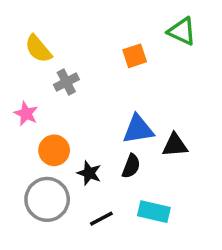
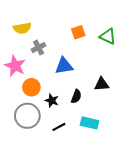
green triangle: (182, 31) -> (108, 36), moved
yellow semicircle: (38, 49) -> (22, 28), turned -60
pink star: (26, 114) -> (15, 66), size x1.5
blue triangle: (138, 129) -> (64, 66), moved

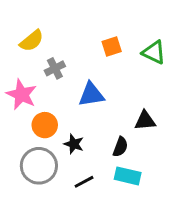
yellow semicircle: (22, 28) -> (32, 41), turned -30
black semicircle: (76, 96) -> (120, 147), moved

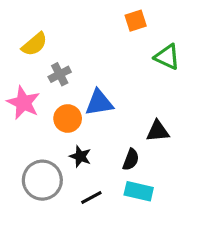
orange square: (112, 47) -> (136, 21), moved
orange circle: (45, 125) -> (68, 118), moved

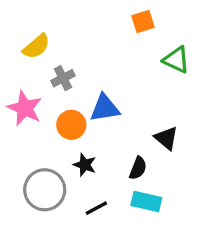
black triangle: (158, 131) -> (166, 138), turned 45

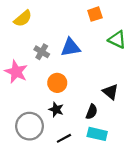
yellow semicircle: (36, 46) -> (23, 19), moved
gray cross: (63, 78) -> (42, 52), turned -32
blue triangle: (105, 108) -> (71, 47), moved
orange circle: (71, 125) -> (57, 83), moved

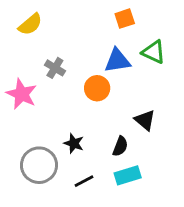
blue triangle: (71, 47) -> (117, 61), moved
orange circle: (57, 83) -> (97, 88), moved
cyan rectangle: (97, 134) -> (128, 175), turned -30

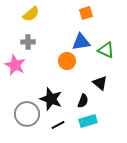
yellow semicircle: (30, 24) -> (31, 14), moved
green triangle: (154, 52) -> (106, 50), moved
gray cross: (55, 68) -> (28, 42), moved, turned -32
black star: (74, 143) -> (51, 99), size x1.6

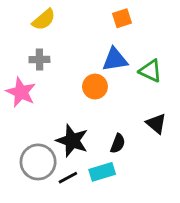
black triangle: (100, 83) -> (156, 124), moved
cyan rectangle: (88, 121) -> (102, 172), moved
black line: (58, 125) -> (68, 178), moved

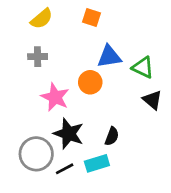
orange square: (122, 18) -> (92, 17), moved, turned 36
pink star: (21, 92) -> (55, 97), moved
black triangle: (156, 124) -> (152, 100), moved

